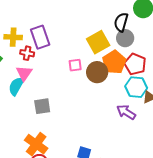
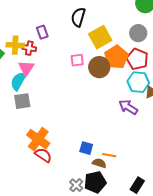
black semicircle: (121, 22) -> (78, 17), moved
yellow cross: (13, 37) -> (15, 45), moved
purple rectangle: (40, 37) -> (42, 32), size x0.6
gray circle: (125, 38) -> (138, 33), moved
gray square: (42, 106) -> (22, 101), moved

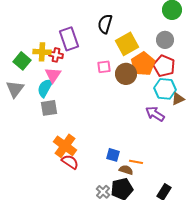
purple rectangle: (42, 32) -> (69, 39), size x1.6

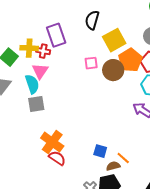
cyan semicircle: (45, 88) -> (32, 84), turned 132
orange line: (136, 162) -> (123, 158), turned 32
brown semicircle: (126, 170) -> (113, 166), turned -32

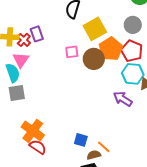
purple rectangle: (56, 35) -> (37, 34), moved, size x0.7
red cross: (43, 51) -> (24, 40), turned 32

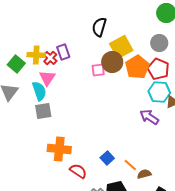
brown circle: (94, 59) -> (112, 62), moved
orange cross: (33, 131) -> (59, 149), turned -30
blue square: (81, 140) -> (107, 158), turned 32
red semicircle: (38, 147) -> (78, 171), moved
brown semicircle: (94, 155) -> (144, 174), moved

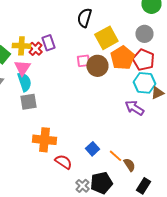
brown circle: (112, 62) -> (97, 66), moved
pink triangle: (47, 78) -> (22, 68), moved
brown semicircle: (144, 174) -> (129, 165), turned 72

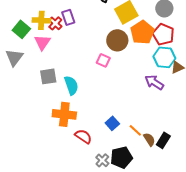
pink square: (83, 61) -> (103, 60), moved, turned 32
cyan semicircle: (24, 82) -> (71, 85), moved
black rectangle: (143, 186) -> (163, 140), moved

